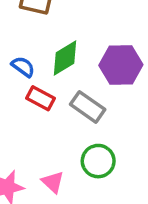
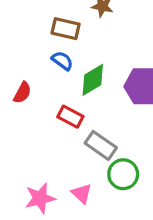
blue semicircle: (23, 67) -> (62, 61), moved
gray rectangle: (88, 107) -> (101, 145), moved

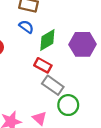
red rectangle: (70, 117) -> (43, 65), moved

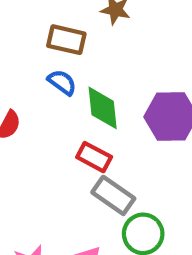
green diamond: (47, 40) -> (103, 108), turned -65

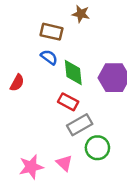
gray rectangle: (113, 195) -> (80, 125), turned -65

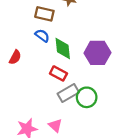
green circle: (97, 148) -> (87, 97), moved

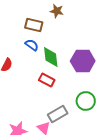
gray rectangle: (68, 93) -> (58, 114), moved
green circle: (87, 97) -> (86, 101), moved

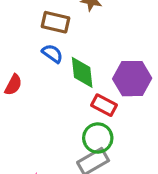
red rectangle: (47, 80) -> (104, 105), moved
green circle: (86, 101) -> (98, 138), moved

